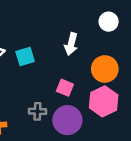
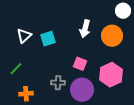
white circle: (109, 22) -> (123, 11), moved
orange circle: (105, 69) -> (112, 36), moved

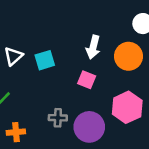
pink square: (80, 64) -> (87, 80), moved

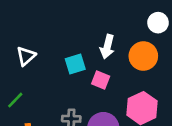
cyan square: (45, 60) -> (75, 64), moved

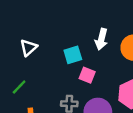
pink square: (101, 80) -> (87, 75), moved

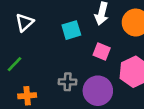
pink square: (87, 75) -> (102, 52), moved

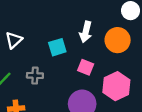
gray cross: (68, 82) -> (35, 76), moved

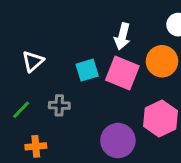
white arrow: (86, 32) -> (122, 36), moved
pink square: (86, 67) -> (122, 73), moved, size x1.6

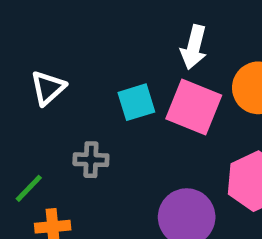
green line: (21, 110) -> (29, 188), moved

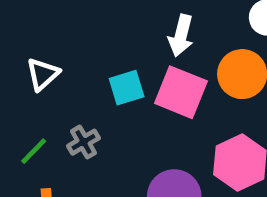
gray cross: (91, 160) -> (83, 142), turned -32
green line: (29, 188) -> (34, 151), moved

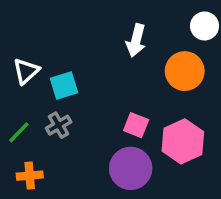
cyan square: (127, 88) -> (64, 85), moved
pink square: (181, 92) -> (136, 125), moved, size x0.6

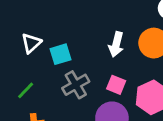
white arrow: (136, 40) -> (116, 44), moved
gray cross: (59, 125) -> (76, 85), moved, size x1.4

